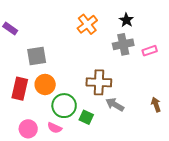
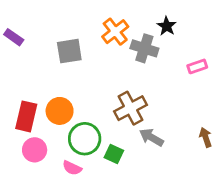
gray cross: (123, 44) -> (144, 48), moved, turned 30
gray square: (37, 56) -> (69, 51), moved
brown cross: (99, 82) -> (130, 108), turned -30
pink circle: (28, 129) -> (35, 150), moved

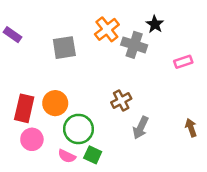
brown cross: (130, 108) -> (121, 101), size x0.7
gray arrow: (151, 137) -> (141, 128), turned -95
green square: (114, 154) -> (93, 155), moved

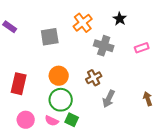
gray cross: (134, 45) -> (104, 46), moved
orange circle: (55, 103) -> (59, 76), moved
pink circle: (32, 139) -> (26, 120), moved

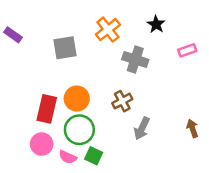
pink rectangle: (142, 48) -> (187, 50), moved
red rectangle: (19, 84) -> (47, 109), moved
pink circle: (26, 120) -> (42, 144), moved

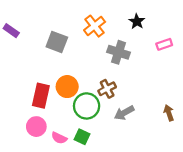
gray square: (65, 48) -> (57, 42), turned 30
gray arrow: (142, 128) -> (124, 113), turned 36
green circle: (79, 130) -> (87, 106), moved

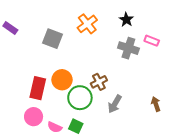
pink rectangle: (164, 44) -> (152, 41), turned 40
gray cross: (119, 52) -> (128, 48), moved
gray arrow: (124, 113) -> (115, 104), turned -30

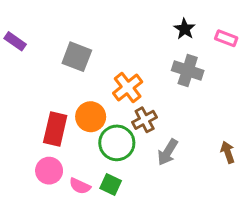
orange cross: (87, 24) -> (128, 87), moved
pink rectangle: (152, 41) -> (226, 38), moved

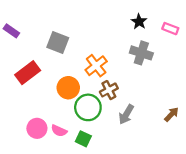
red rectangle: (55, 129) -> (28, 73), moved, turned 40
brown arrow: (228, 152) -> (172, 114), turned 63
pink semicircle: (80, 186) -> (59, 131), moved

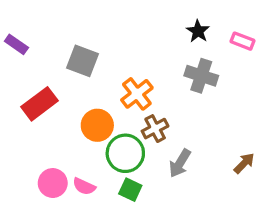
green square: (83, 139) -> (130, 190), moved

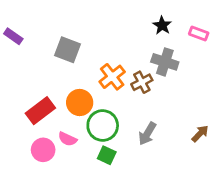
red rectangle: (40, 104) -> (40, 111), moved
brown cross: (155, 129) -> (142, 82), moved
pink semicircle: (84, 186) -> (67, 139), moved

